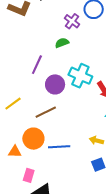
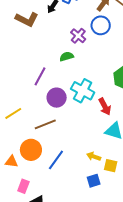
blue line: (59, 147) -> (56, 160), turned -55

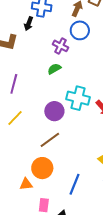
purple line: (40, 76) -> (14, 84), moved
yellow line: (13, 113) -> (15, 118), moved
blue line: (56, 160) -> (74, 184), moved

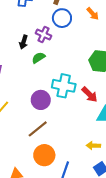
black arrow: (29, 24) -> (24, 42), moved
orange circle: (42, 168) -> (44, 155), moved

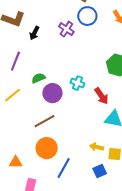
black arrow: (24, 42) -> (34, 33), moved
green semicircle: (38, 58) -> (38, 78), moved
cyan cross: (64, 86) -> (77, 83), size x0.6

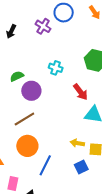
cyan cross: (77, 83) -> (56, 68), moved

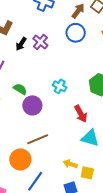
purple cross: (43, 26) -> (40, 42), moved
green semicircle: (17, 76) -> (20, 89), turned 48
brown line: (24, 119) -> (38, 139), moved

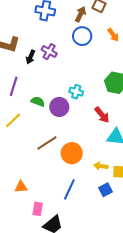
purple circle: (32, 105) -> (59, 107), moved
brown line: (38, 139) -> (47, 143), moved
orange circle: (20, 159) -> (72, 153), moved

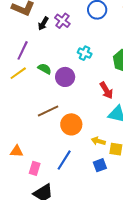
cyan cross: (76, 92) -> (85, 53), moved
yellow line: (13, 120) -> (18, 73), moved
pink rectangle: (38, 209) -> (35, 168), moved

